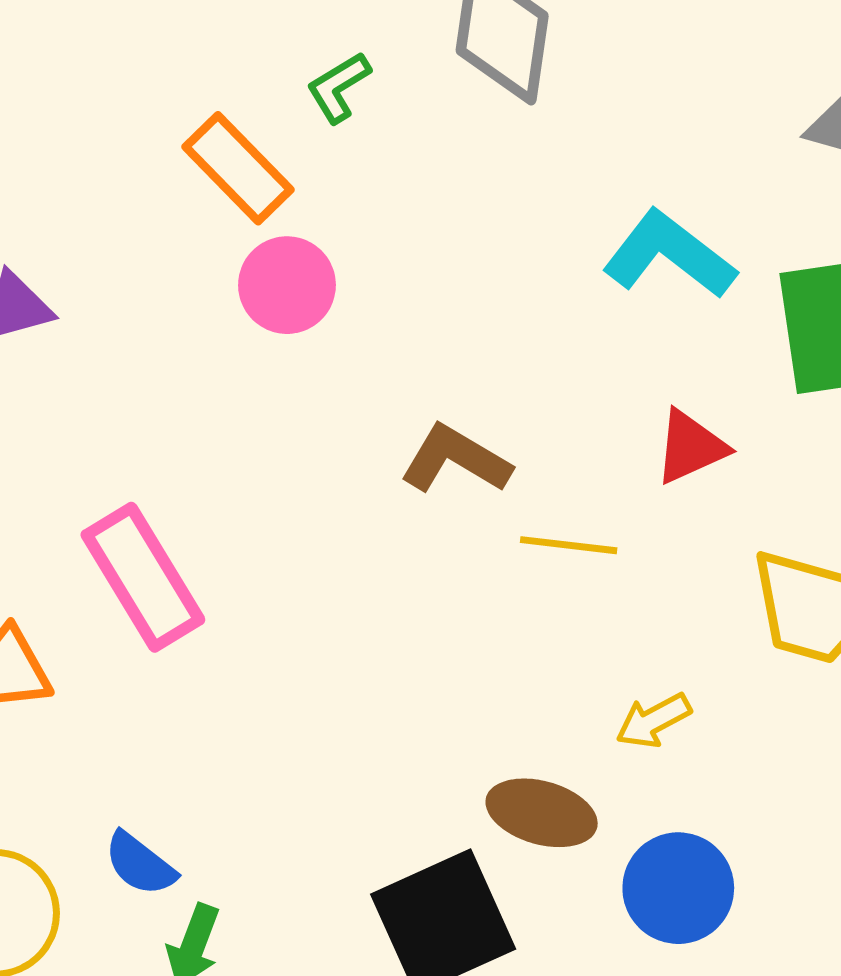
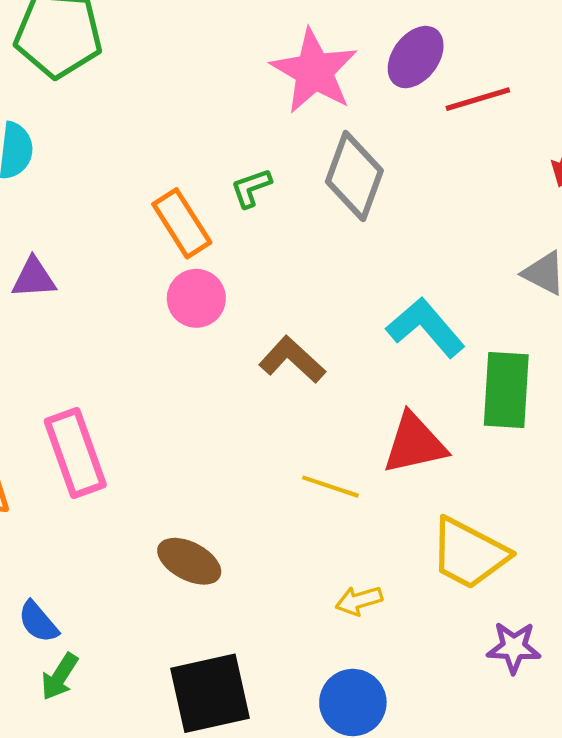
red triangle: (691, 447) -> (415, 444), size x1.4
brown L-shape: (456, 459) -> (292, 360), moved
brown ellipse: (542, 813) -> (189, 561), moved

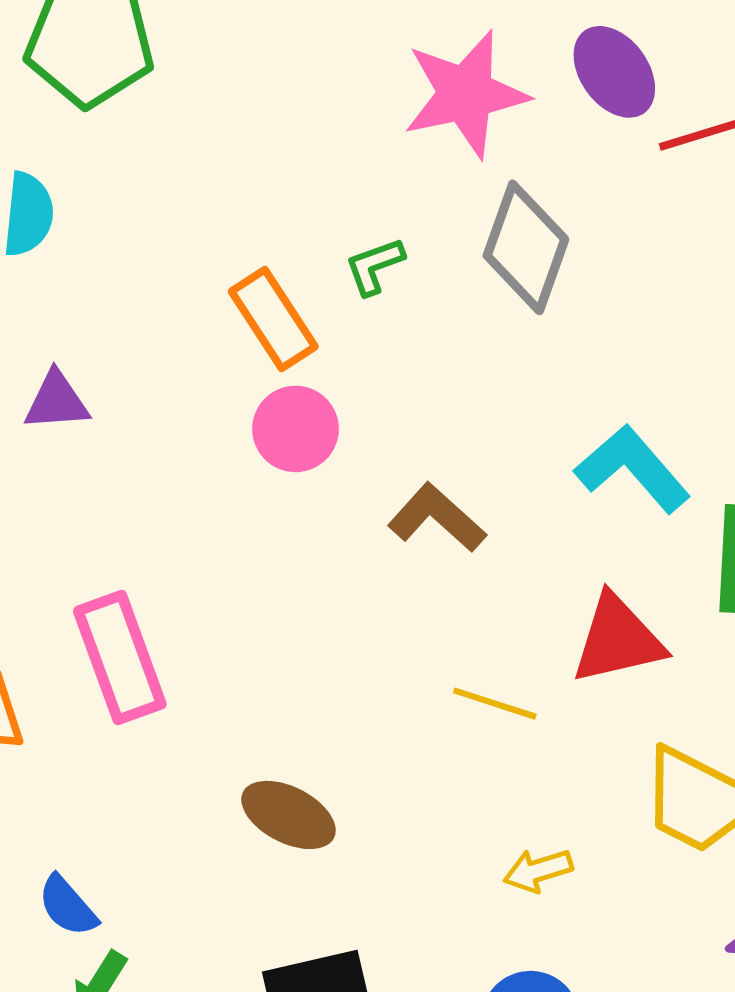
purple ellipse: (416, 57) -> (614, 72), turned -72
pink star: (314, 71) -> (466, 94), turned 30

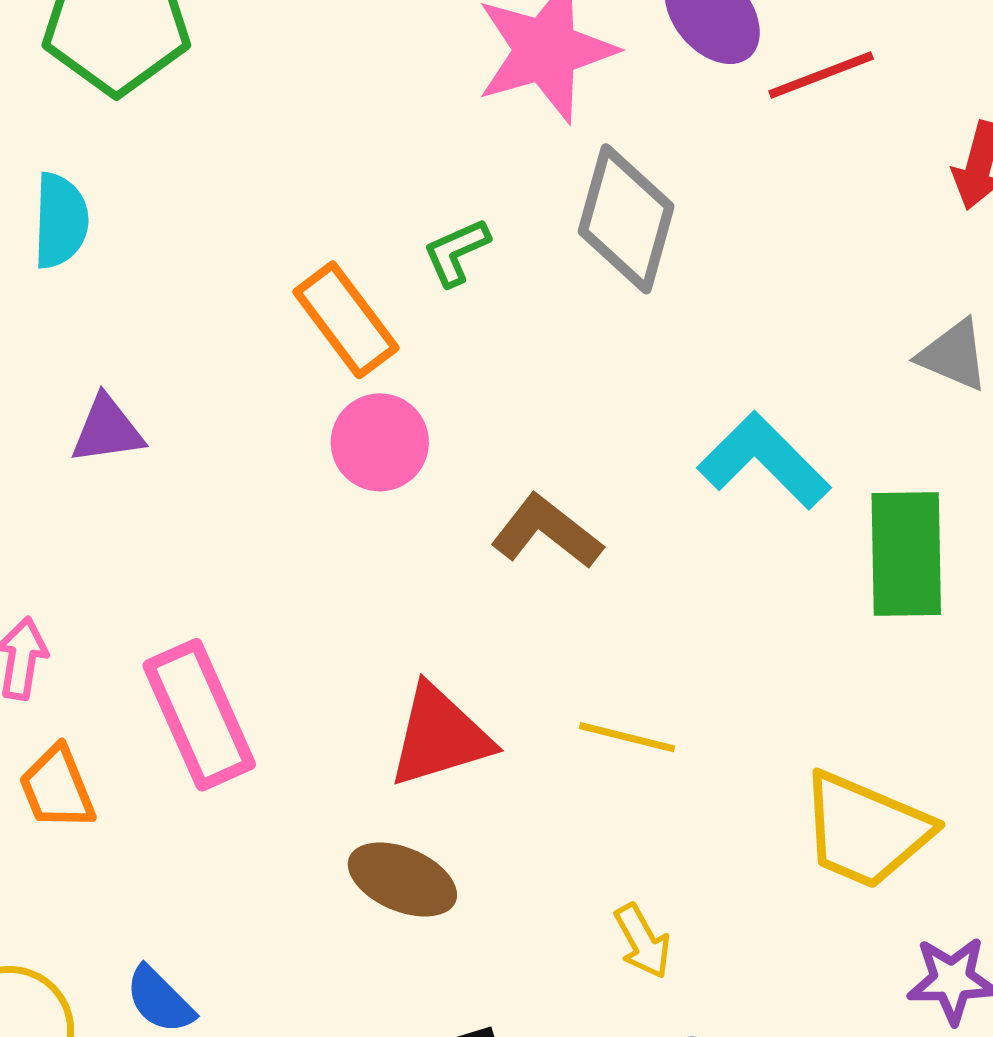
red triangle: (618, 639) -> (440, 736), moved
yellow arrow: (538, 870) -> (643, 941), moved, turned -98

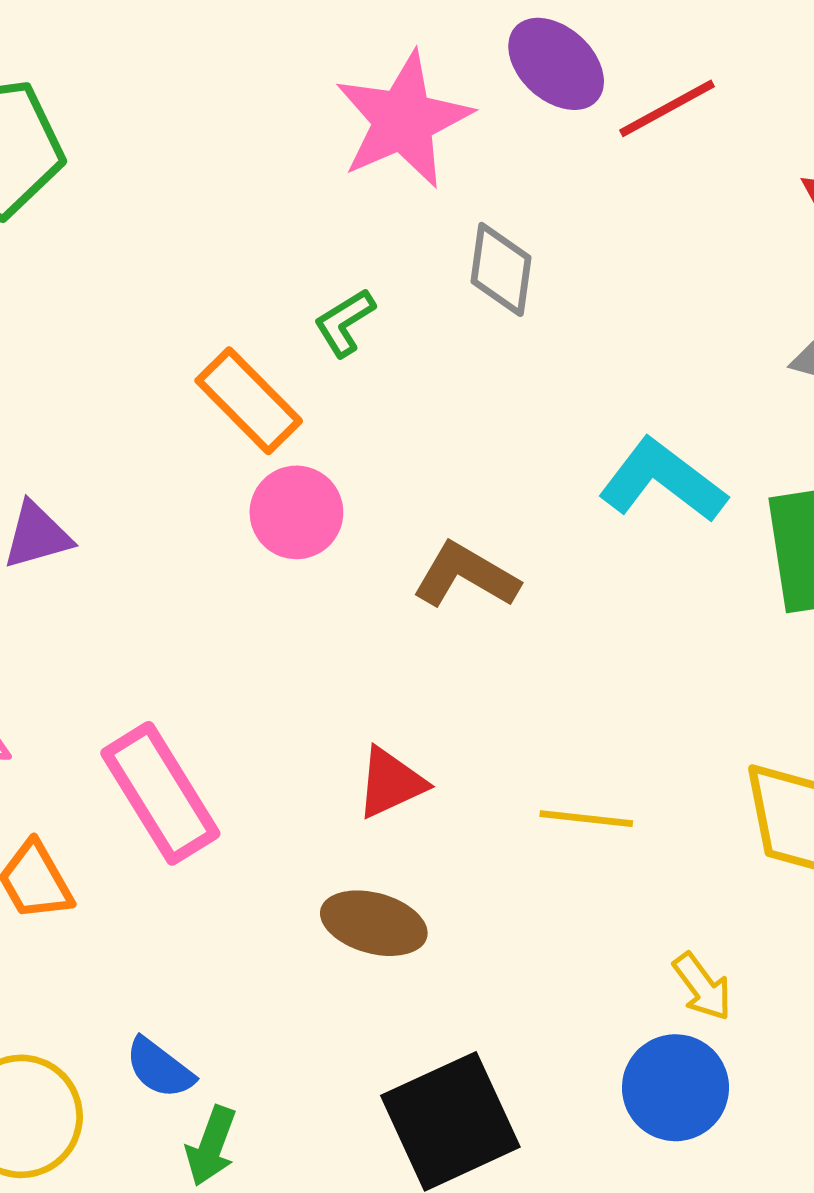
gray diamond: (626, 219) -> (501, 269), size x0.7
red triangle: (440, 736) -> (391, 783), size x0.7
yellow line: (627, 737) -> (586, 819), moved
yellow arrow: (643, 941) -> (702, 987), moved

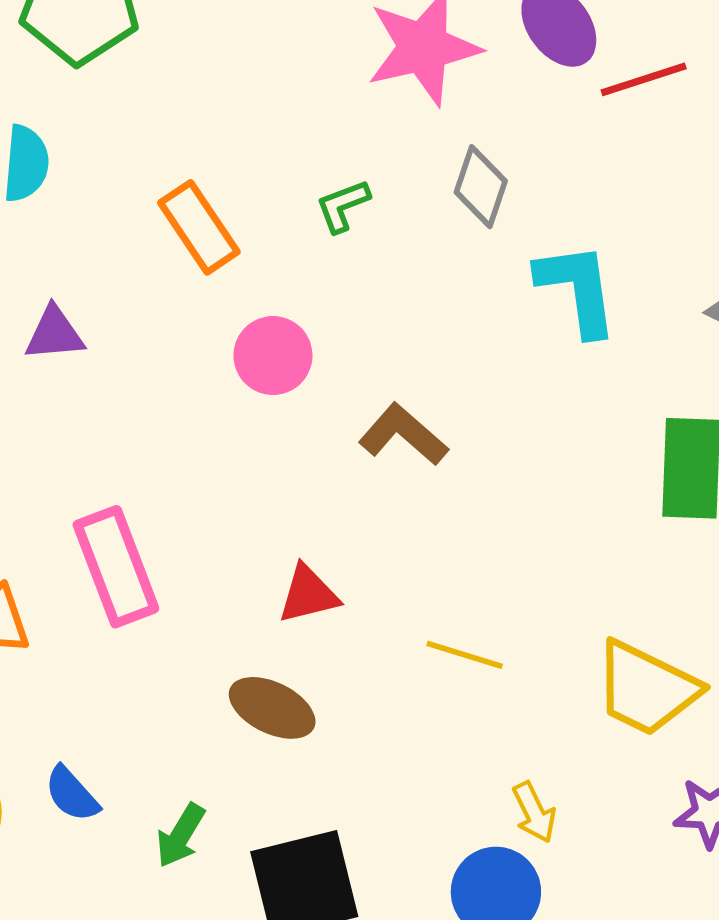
orange rectangle: (249, 401) -> (199, 227), moved
cyan L-shape: (662, 481) -> (577, 289), moved, turned 34
green arrow: (211, 1146) -> (181, 835), moved

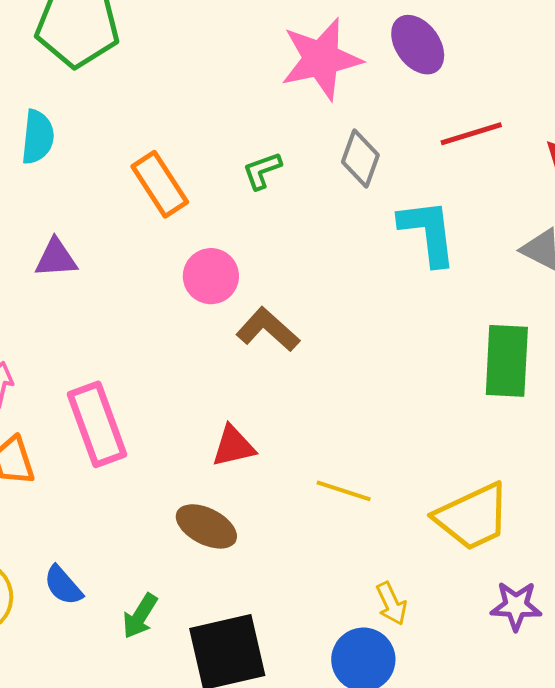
red line: (644, 79) -> (471, 134), moved
brown L-shape: (403, 435) -> (268, 329), moved
yellow trapezoid: (646, 688) -> (473, 517), turned -52

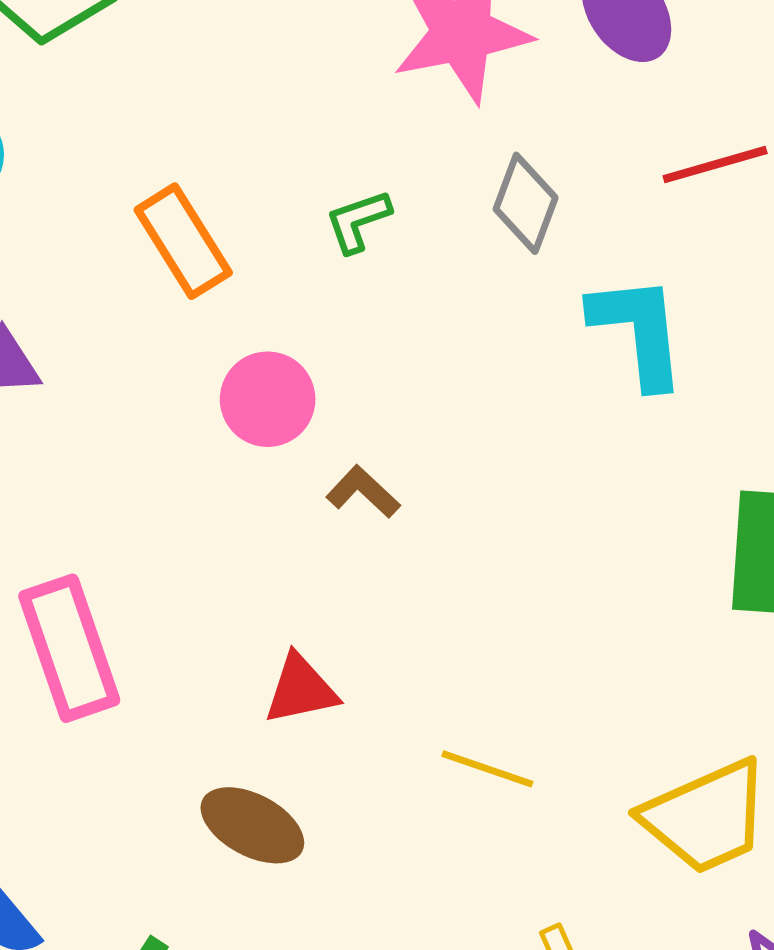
brown L-shape: (268, 329) -> (363, 492), size x0.7

